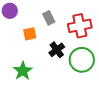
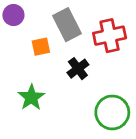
gray rectangle: (49, 18) -> (67, 25), size x1.6
green circle: (82, 60) -> (112, 112), moved

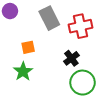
orange square: (41, 47) -> (28, 47), moved
black cross: (78, 69) -> (71, 58), moved

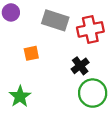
gray rectangle: (49, 18) -> (55, 20), turned -45
green star: (23, 71) -> (20, 96), moved

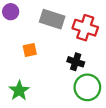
red cross: (90, 29) -> (85, 28), turned 30
black cross: (80, 66) -> (76, 62), turned -35

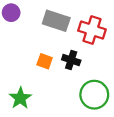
orange square: (30, 50) -> (45, 61), moved, turned 32
black cross: (76, 62) -> (71, 60), moved

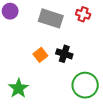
red cross: (92, 30) -> (83, 14), moved, size x0.6
orange square: (45, 61) -> (40, 55), turned 32

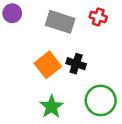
orange square: (40, 55) -> (48, 65), size x1.5
green star: (18, 88) -> (52, 107), moved

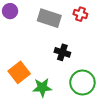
orange square: (48, 65) -> (19, 72), moved
green star: (52, 107) -> (42, 88), turned 30

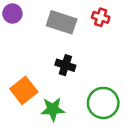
black cross: (62, 52) -> (65, 65), moved

